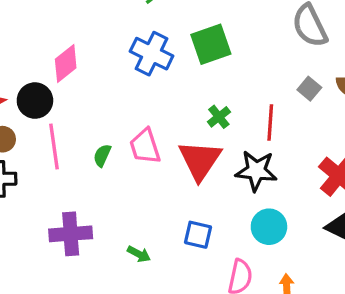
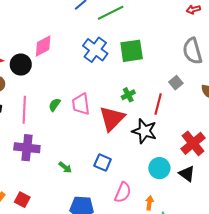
gray square: (309, 89) -> (176, 83), moved
pink line: (54, 146) -> (24, 110), moved
cyan circle: (269, 227) -> (159, 168), moved

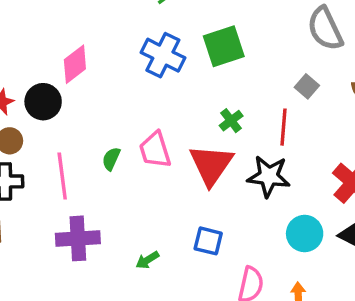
green arrow: (65, 167) -> (147, 260), turned 120

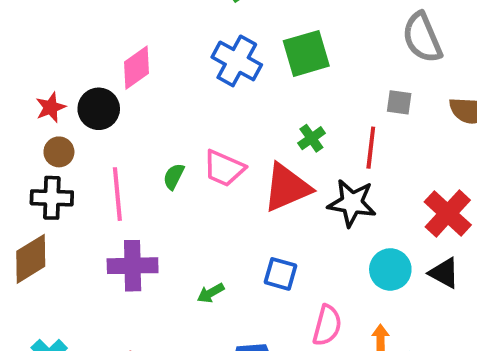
gray square: (307, 86) -> (399, 102), turned -35
pink trapezoid: (155, 150) -> (224, 168), turned -51
red triangle: (211, 165) -> (287, 188), turned 30

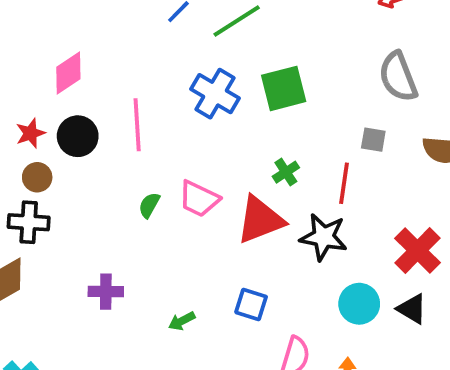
pink diamond: (137, 68) -> (68, 73), moved
pink line: (117, 194) -> (137, 125), moved
purple cross: (133, 266) -> (106, 292), size x0.7

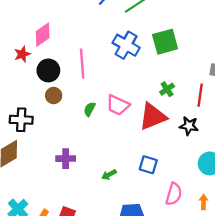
red star: (30, 133) -> (22, 54), moved
brown circle: (37, 177) -> (54, 95), moved
black star: (324, 237) -> (189, 126), size x0.7

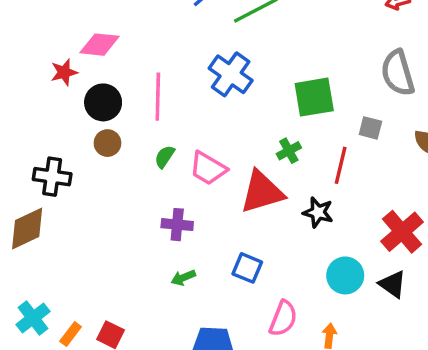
pink diamond: (43, 35) -> (99, 45), turned 35
green square: (165, 42) -> (314, 97), moved
green semicircle: (90, 109) -> (165, 157), moved
purple cross: (66, 159) -> (177, 225), moved

